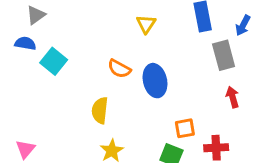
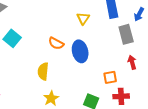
yellow triangle: (146, 24) -> (83, 18), moved
orange square: (185, 128) -> (110, 77), moved

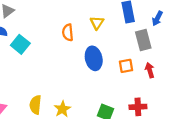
orange semicircle: (56, 43) -> (68, 32), moved, turned 56
yellow semicircle: (43, 71) -> (35, 105), moved
orange square: (110, 77) -> (126, 66), moved

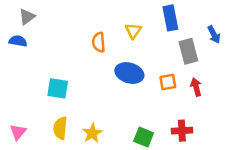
blue arrow: (157, 18) -> (214, 35), moved, turned -56
cyan square: (20, 44) -> (58, 88), moved, turned -30
blue ellipse: (94, 58) -> (129, 73), turned -60

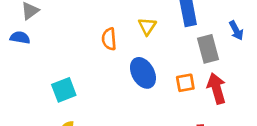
blue ellipse: (129, 73) -> (143, 73), turned 44
red arrow: (196, 87) -> (216, 88), size x1.5
cyan square: (58, 88) -> (64, 90), turned -30

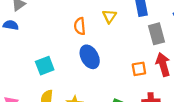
blue ellipse: (143, 73) -> (90, 57), moved
orange square: (185, 83) -> (139, 69), moved

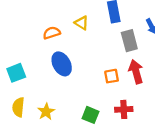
yellow triangle: (109, 16) -> (82, 23), turned -32
orange semicircle: (80, 26) -> (52, 33), turned 77

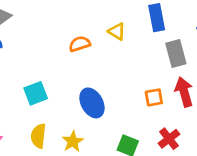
blue ellipse: (62, 64) -> (92, 103), moved
red cross: (124, 109) -> (169, 139), turned -35

